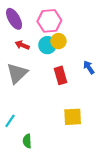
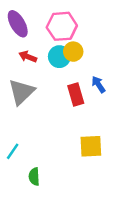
blue arrow: (89, 67) -> (98, 84), moved

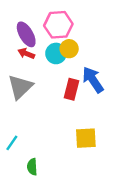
purple ellipse: (18, 24) -> (26, 34), moved
blue arrow: (98, 84) -> (93, 80), size x1.6
red rectangle: (76, 94) -> (71, 89), turned 30

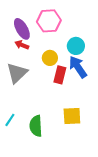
yellow circle: (69, 49) -> (50, 58), moved
cyan circle: (56, 53) -> (76, 46), moved
green semicircle: (32, 167) -> (36, 126), moved, size x1.5

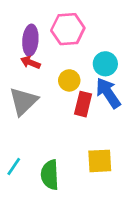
purple ellipse: (22, 29) -> (30, 40), turned 35

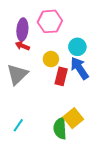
yellow square: (100, 161) -> (73, 118), turned -36
cyan line: (14, 166) -> (18, 125), moved
green semicircle: (50, 175) -> (60, 128), moved

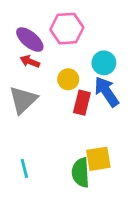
purple ellipse: (22, 30) -> (30, 40), turned -55
yellow square: (73, 118) -> (98, 159), turned 30
cyan line: (18, 125) -> (24, 168), turned -48

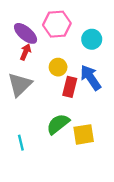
red arrow: (30, 61) -> (26, 52), turned 91
cyan circle: (104, 63) -> (92, 39), moved
green semicircle: (81, 173) -> (58, 124), moved, turned 55

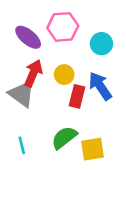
red arrow: (26, 52) -> (33, 73), moved, size x1.5
gray triangle: (20, 85) -> (22, 94), turned -40
cyan line: (21, 143) -> (22, 145), moved

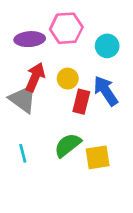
purple ellipse: (28, 37) -> (30, 39), turned -44

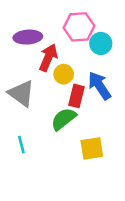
pink hexagon: (66, 28) -> (79, 27), moved
red arrow: (35, 77) -> (48, 58), moved
green semicircle: (68, 145) -> (64, 119), moved

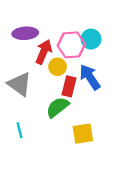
pink hexagon: (79, 27) -> (71, 45), moved

